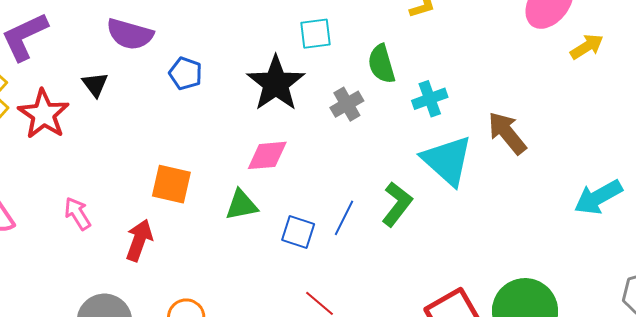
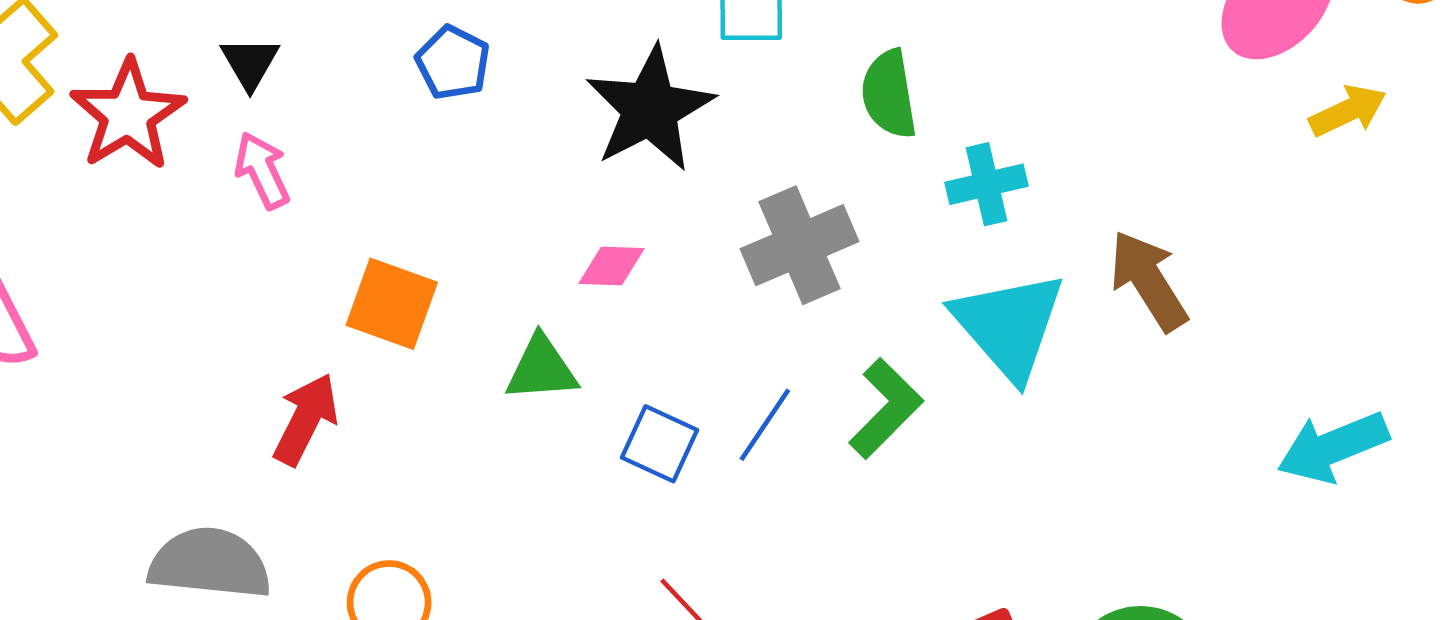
gray cross: (347, 104) -> (800, 245), moved, size x1.5
pink diamond: (267, 155) -> (612, 266), size x0.7
pink arrow: (78, 214) -> (262, 170), moved

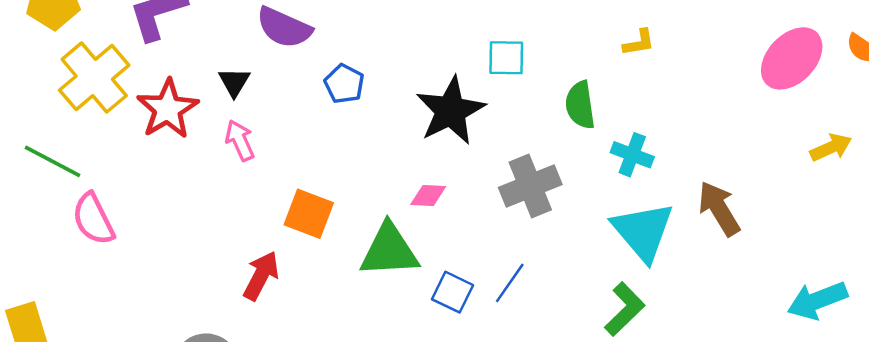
yellow arrow: (1348, 111) -> (831, 147), moved
cyan cross: (987, 184) -> (632, 155), turned 33
green triangle: (541, 369) -> (389, 250), size x1.5
green L-shape: (886, 408) -> (625, 309), moved

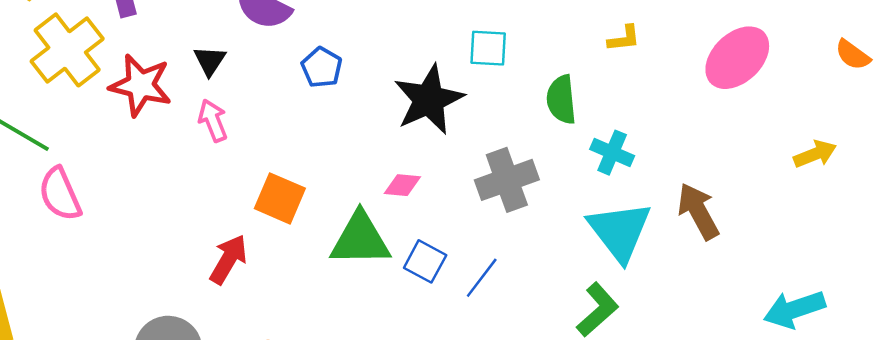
pink ellipse: (792, 58) -> (737, 58), moved
red star: (168, 109) -> (141, 85), turned -30
blue square: (453, 292) -> (425, 261), moved

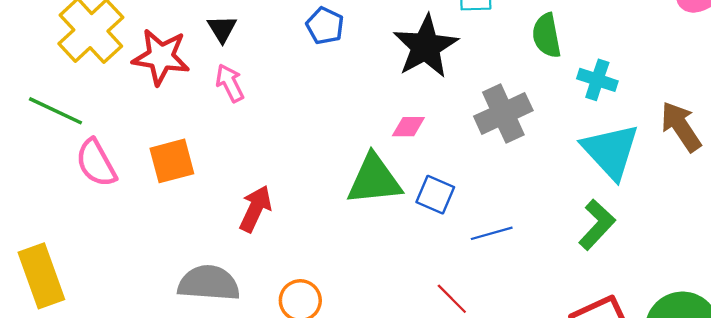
orange square: (280, 198) -> (172, 161), moved, turned -33
blue line: (482, 278) -> (492, 233), moved, turned 42

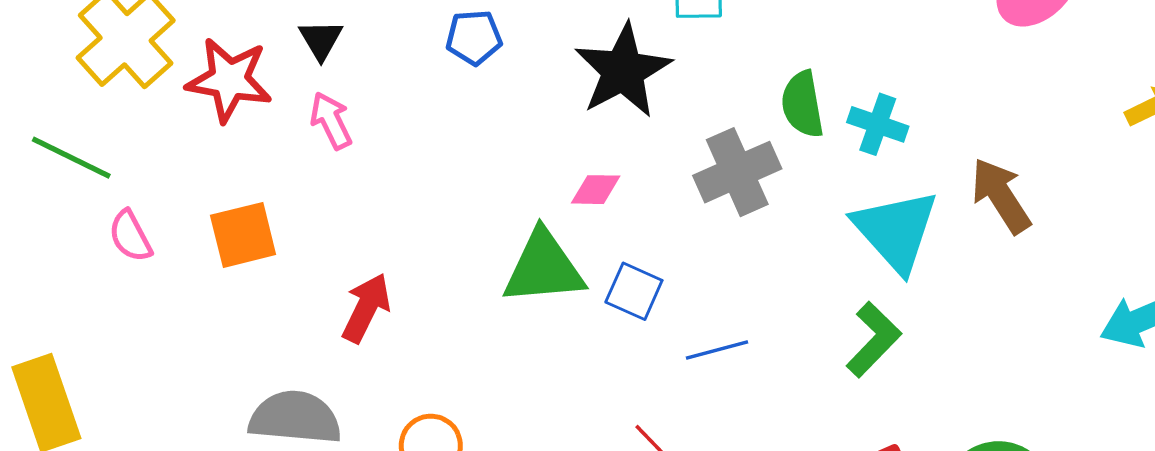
blue pentagon: (325, 26) -> (474, 37), turned -30
green semicircle: (547, 36) -> (802, 104), moved
pink semicircle: (96, 163) -> (130, 236), size x0.7

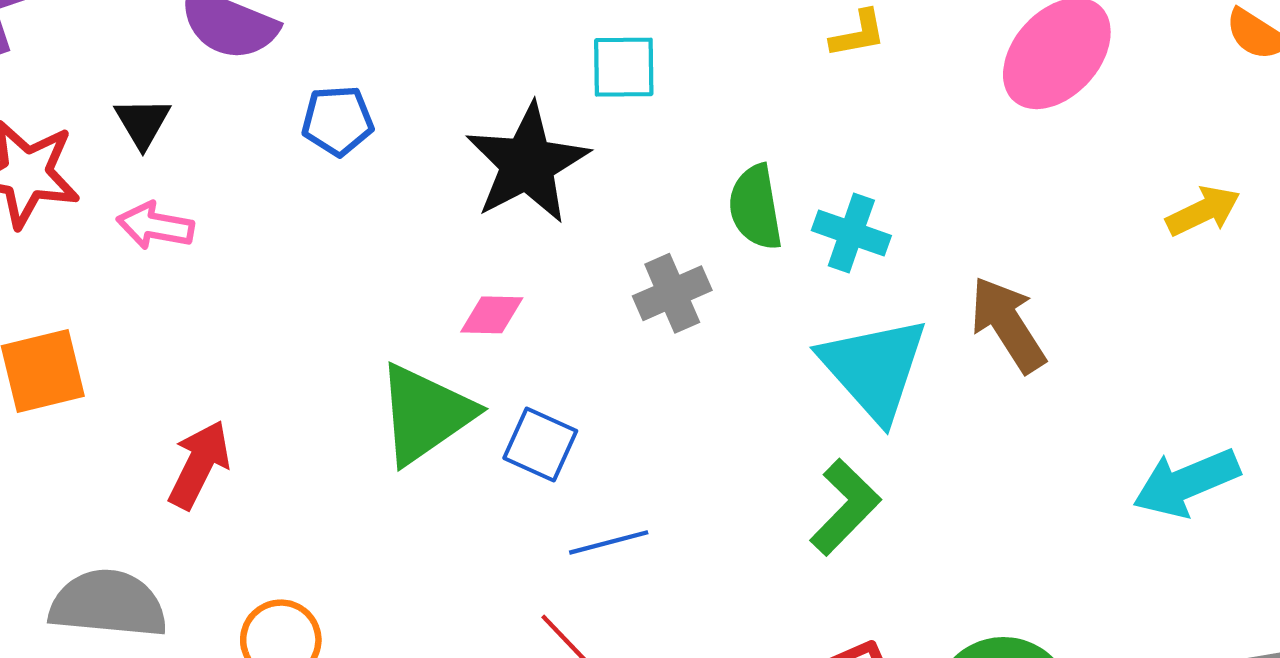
pink arrow: (331, 121) -> (155, 226), turned -54
gray cross: (737, 172) -> (672, 293), size x0.7
green triangle: (544, 268) -> (425, 414), turned -30
blue line: (717, 350) -> (609, 542), moved

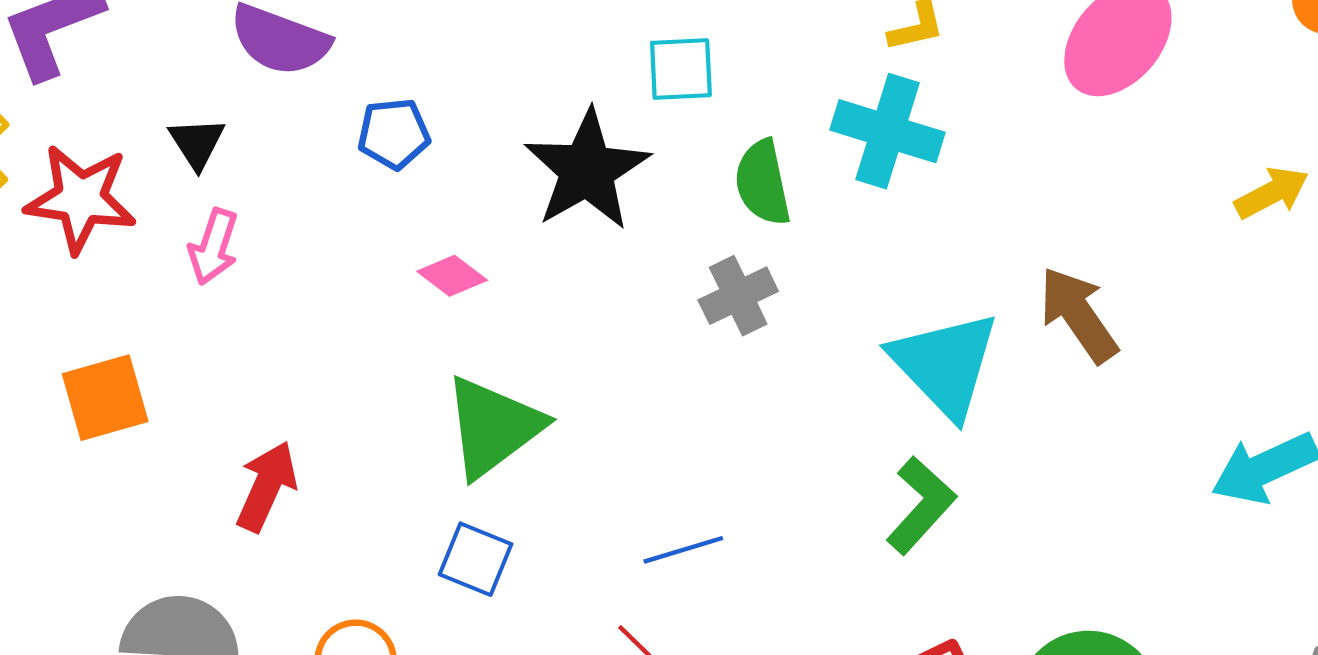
green semicircle: (756, 207) -> (763, 183), moved
pink arrow: (155, 226) -> (213, 247), turned -80
cyan cross: (851, 233) -> (887, 131), moved, size x1.4
pink diamond: (492, 315) -> (452, 276), moved, turned 38
blue square: (540, 444) -> (475, 559), moved

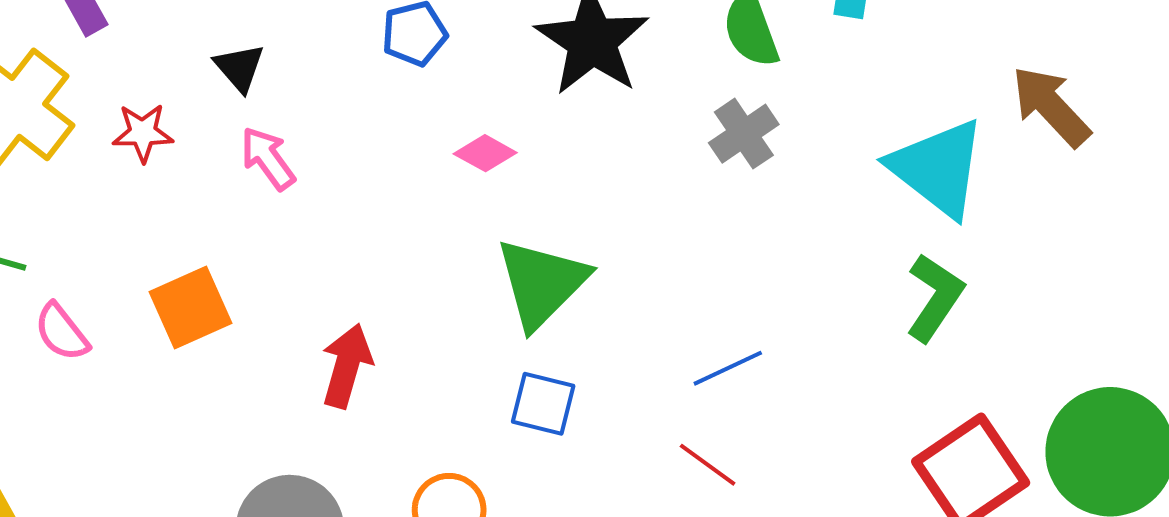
red star: (81, 199) -> (143, 133), size x0.6
pink arrow: (213, 247) -> (268, 158), turned 134

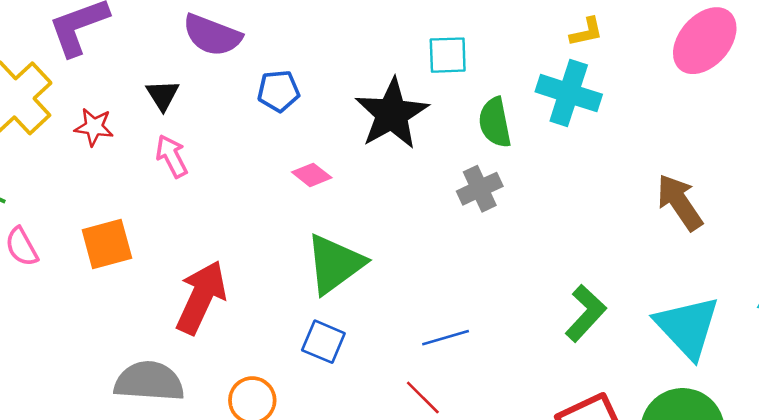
cyan triangle: (938, 168) -> (687, 327), moved
red arrow: (347, 366) -> (201, 297), size x1.4

